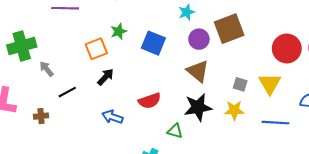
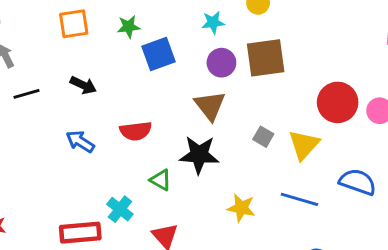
green star: (119, 31) -> (129, 27), moved
blue square: (153, 43) -> (159, 54), turned 35
orange square: (96, 49) -> (74, 24), moved
black arrow: (106, 77) -> (83, 85), turned 60
yellow star: (234, 110) -> (241, 208), moved

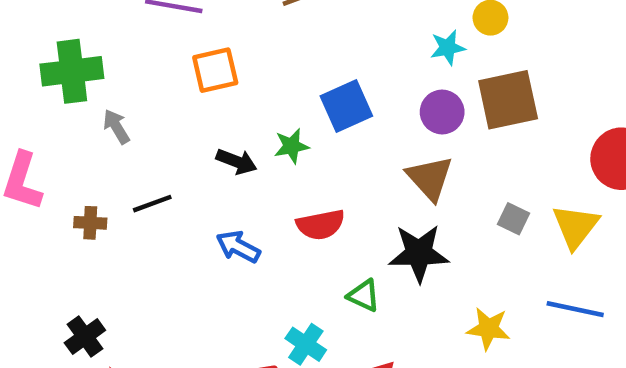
cyan star: (213, 22) -> (448, 48), moved
green star: (129, 27) -> (291, 146), moved
black line: (27, 94) -> (152, 204), moved

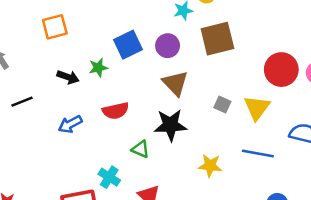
purple circle: (442, 112) -> (168, 46), moved
blue arrow: (238, 247) -> (70, 124), turned -55

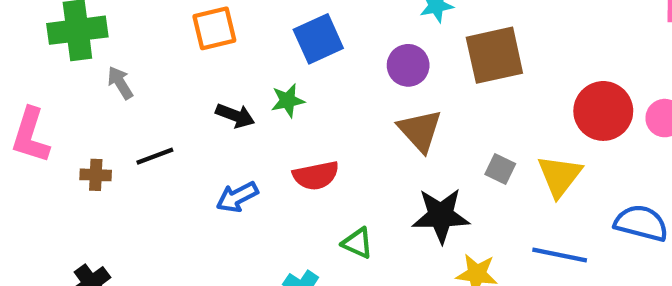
blue square: (128, 45) -> (318, 39), moved
black star: (170, 125) -> (441, 216), moved

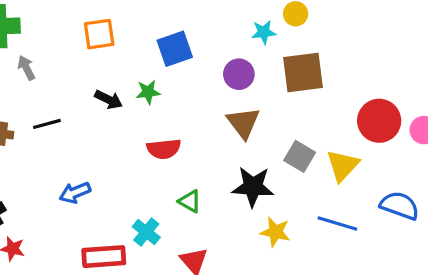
gray square: (500, 169) -> (300, 156), size x1.4
blue arrow: (237, 197) -> (75, 193), moved

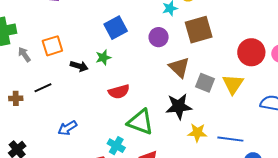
orange square: (99, 34) -> (52, 46), moved
brown triangle: (243, 123) -> (179, 67), moved
green triangle: (190, 201) -> (140, 122), size x1.8
blue line: (337, 224) -> (230, 139), moved

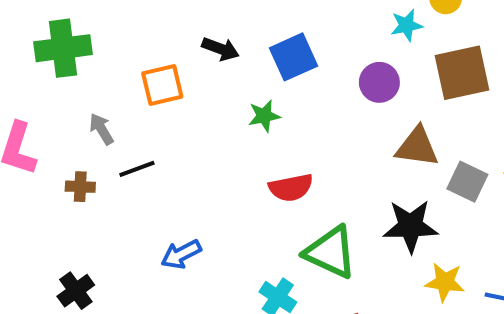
gray arrow: (24, 54) -> (101, 129), moved
black arrow: (79, 66) -> (221, 49), moved
brown triangle: (179, 67) -> (417, 147), turned -40

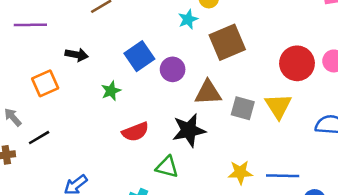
blue square: (293, 57) -> (139, 56), moved
purple circle: (379, 82) -> (173, 69), moved
black star: (411, 226) -> (189, 130), moved
green triangle: (331, 252) -> (167, 167), size x0.7

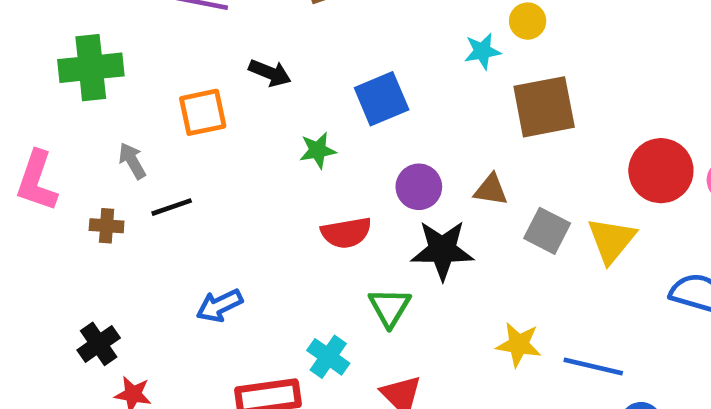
purple circle: (173, 69) -> (419, 187), moved
brown triangle: (208, 93) -> (491, 190), size x0.7
green triangle: (167, 167) -> (390, 307), turned 35

